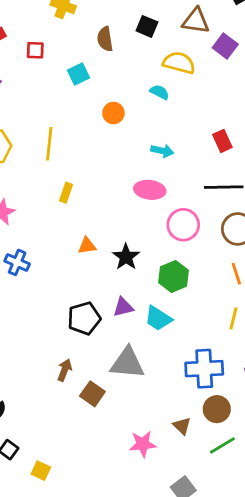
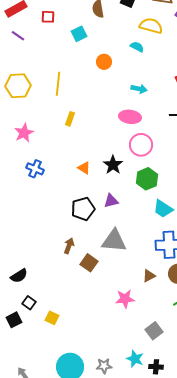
pink circle: (183, 225) -> (141, 145), moved
orange triangle: (87, 246) -> (84, 168), moved, turned 40
cyan trapezoid: (158, 318) -> (163, 209), moved
brown triangle: (182, 426) -> (149, 276), moved, turned 48

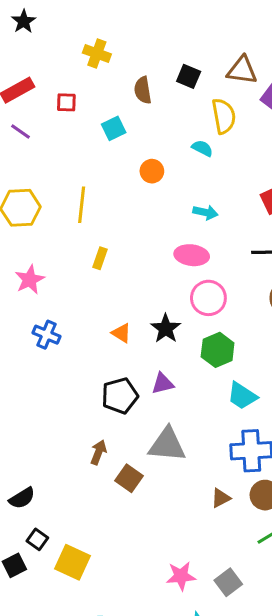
yellow semicircle: (151, 26) -> (224, 116), turned 65
pink star: (125, 299) -> (181, 576), moved
yellow square: (52, 318) -> (72, 562), size x1.6

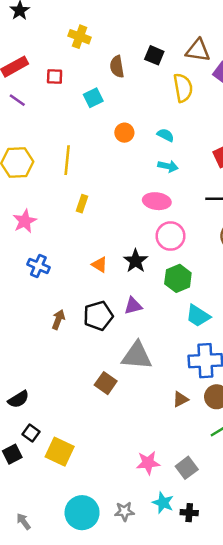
cyan semicircle: (202, 148) -> (166, 135), moved
brown arrow: (98, 452) -> (58, 320), moved

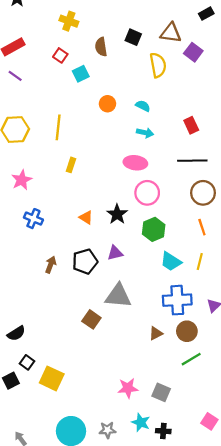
red square: (55, 77) -> (60, 55), moved, turned 32
gray square: (187, 468) -> (161, 392), turned -30

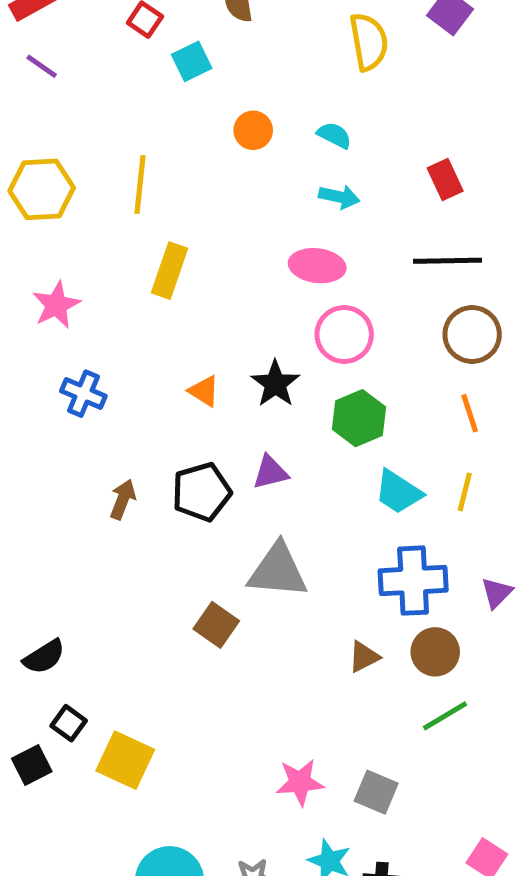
yellow rectangle: (71, 165) -> (170, 271), size x1.5

